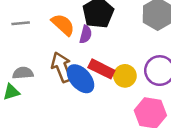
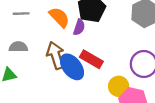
gray semicircle: (23, 73) -> (18, 47), moved
yellow circle: (125, 76) -> (119, 86), moved

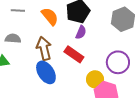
purple semicircle: (79, 27) -> (81, 32), moved
blue ellipse: (72, 67) -> (46, 72), moved

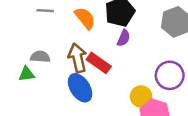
gray semicircle: (13, 38) -> (40, 57), moved
red rectangle: (74, 54) -> (99, 63), moved

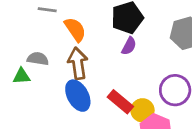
orange semicircle: (85, 18) -> (75, 29), moved
red rectangle: (99, 63) -> (120, 102), moved

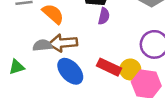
gray semicircle: (38, 59) -> (42, 45), moved
brown arrow: (78, 63) -> (63, 43), turned -72

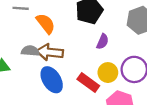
purple semicircle: (104, 16) -> (103, 42), moved
yellow circle: (130, 69) -> (108, 73), moved

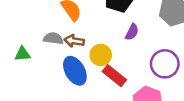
brown arrow: (50, 52) -> (74, 41), size x0.7
yellow circle: (108, 73) -> (101, 55), moved

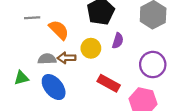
yellow circle: (101, 55) -> (91, 48), moved
blue ellipse: (75, 71) -> (54, 87), moved

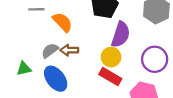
purple semicircle: (118, 41) -> (121, 35), size x1.6
yellow circle: (91, 48) -> (111, 57), moved
gray semicircle: (47, 59) -> (50, 51), turned -36

